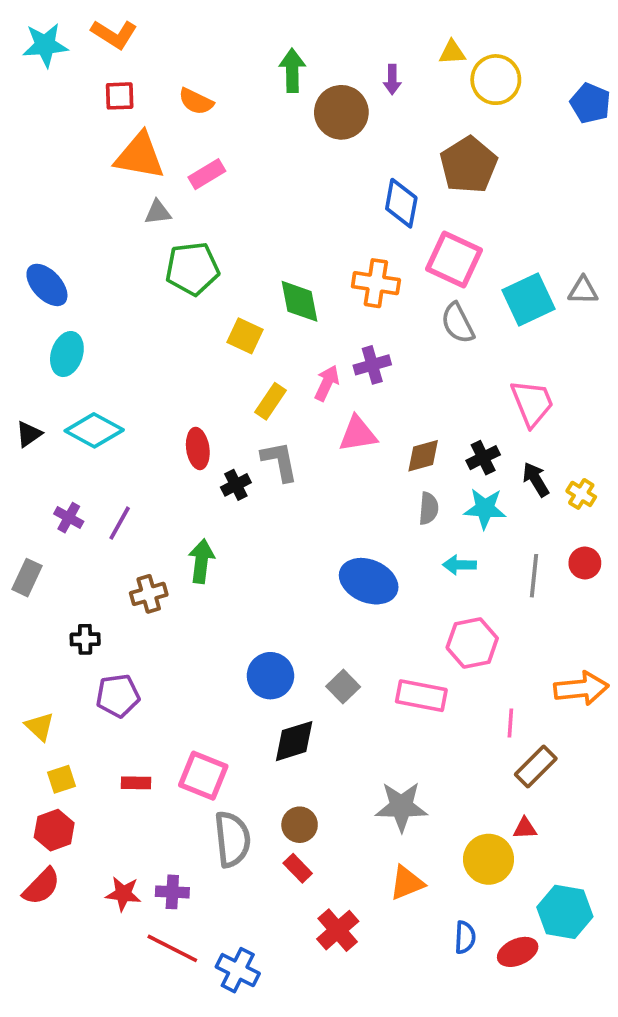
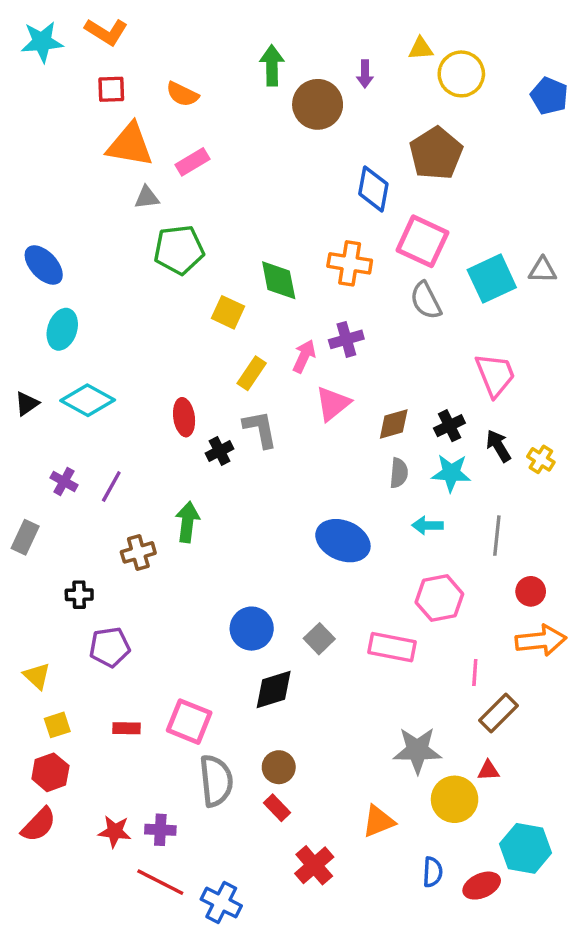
pink triangle: (358, 434) -> (333, 404), turned -30
red circle: (585, 563) -> (531, 591), moved
gray star: (401, 807) -> (417, 750), moved

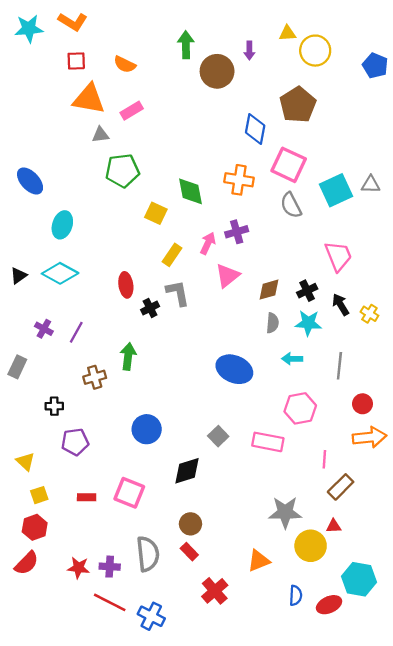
cyan ellipse: (62, 329) -> (62, 225), moved
blue circle: (252, 629) -> (147, 429), moved
gray semicircle: (216, 781) -> (148, 554), moved

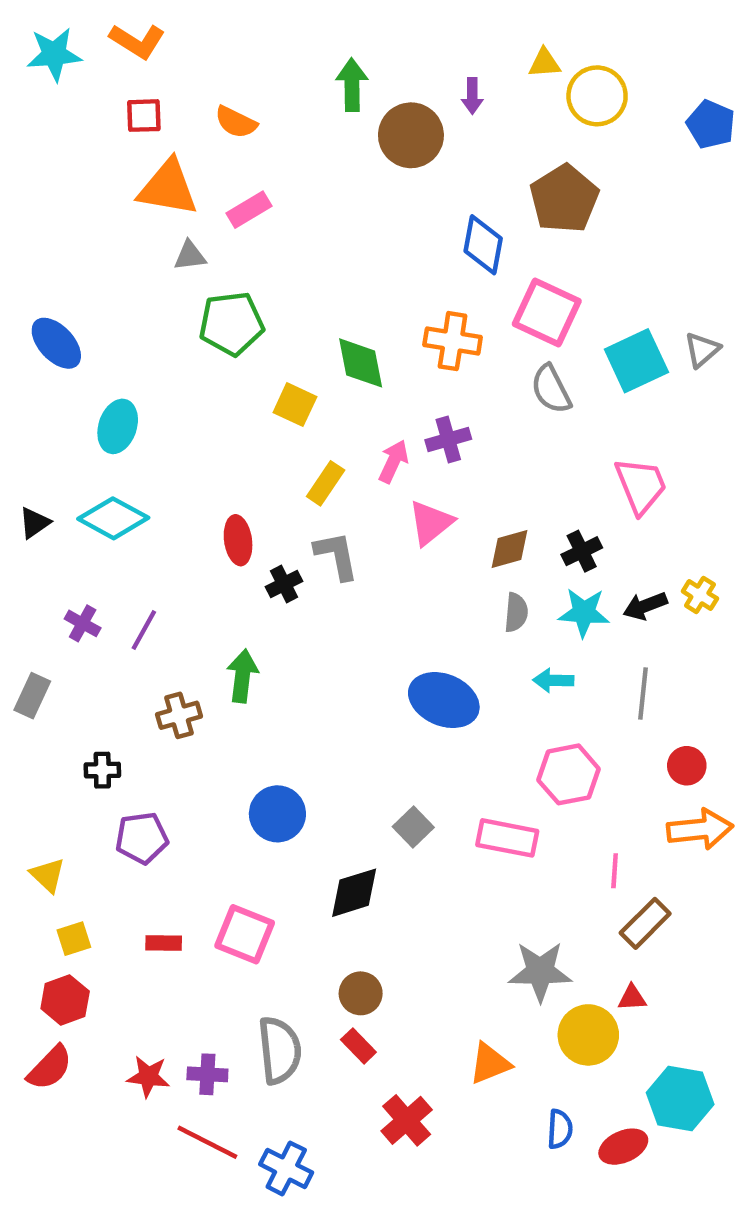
gray triangle: (371, 184) -> (702, 350), turned -42
black arrow: (341, 305) -> (645, 606), moved, turned -80

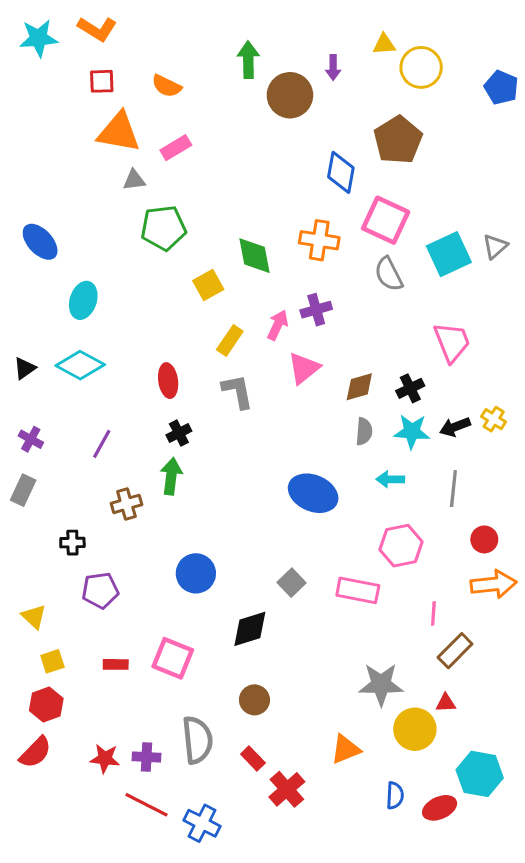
yellow square: (295, 405) -> (208, 285), turned 36
black cross: (284, 584) -> (179, 433), moved
purple cross: (83, 623) -> (31, 439), moved
red rectangle: (358, 1046) -> (253, 758), moved

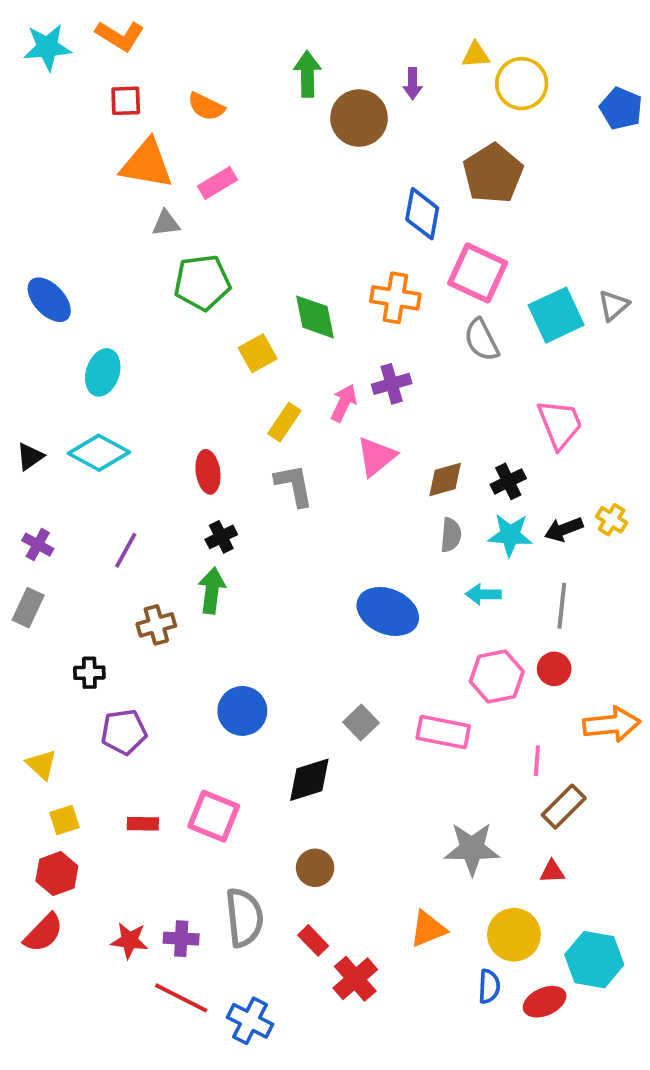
red circle: (484, 539) -> (554, 669), moved
yellow circle: (415, 729) -> (514, 935), moved

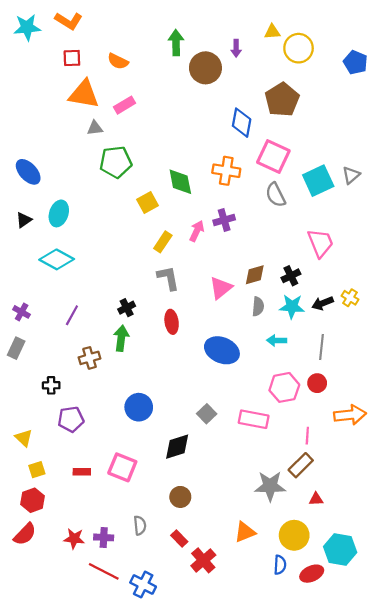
black triangle: (30, 457) -> (24, 220), moved
pink triangle: (376, 457) -> (221, 288), moved
red ellipse: (208, 472) -> (172, 322), moved
brown rectangle: (564, 807) -> (301, 465), moved
gray semicircle: (244, 918) -> (140, 525), size x0.6

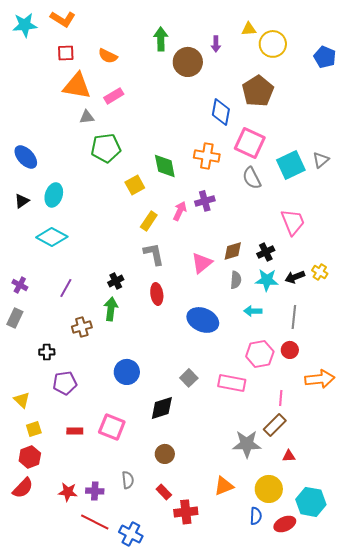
red cross: (203, 560) -> (186, 512), turned 35

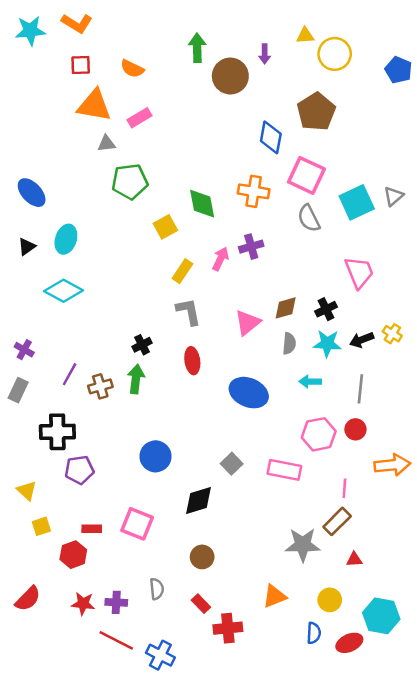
purple line: (66, 288) -> (70, 374), moved
brown cross: (82, 327) -> (100, 386), moved
black cross: (47, 352) -> (57, 432), size x1.8
red hexagon: (30, 457) -> (73, 555), moved
yellow circle: (269, 489) -> (330, 600), size x0.7

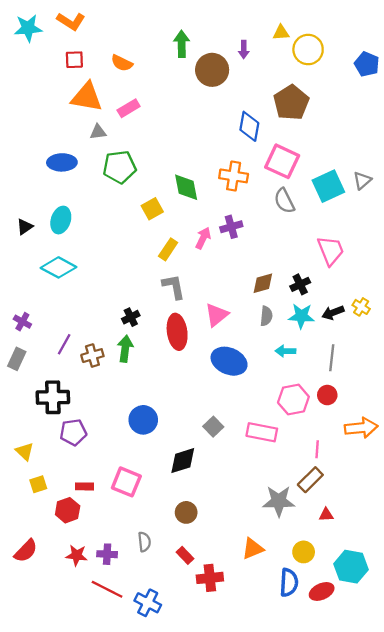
blue ellipse: (32, 193) -> (62, 162), moved, turned -48
pink triangle: (248, 323) -> (217, 315), moved
red ellipse: (192, 361) -> (177, 332), size x1.4
blue semicircle: (314, 633) -> (289, 582), size x1.4

